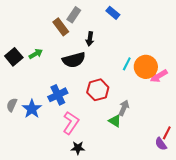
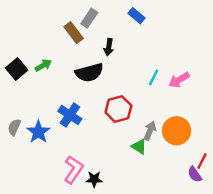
orange circle: (146, 67) -> (177, 131), moved
pink arrow: (159, 76) -> (179, 80), moved
blue cross: (58, 95) -> (70, 115), turned -30
pink L-shape: (71, 123) -> (74, 170), moved

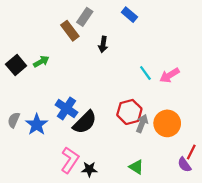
black semicircle: (89, 73) -> (85, 122), moved, turned -30
cyan line: (154, 77) -> (145, 73), turned -63
red hexagon: (118, 109) -> (129, 112), moved
green triangle: (139, 147) -> (136, 167), moved

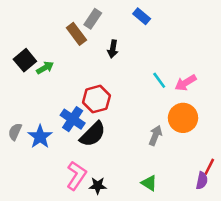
black square: (16, 65) -> (25, 60), moved
red hexagon: (129, 112) -> (96, 99), moved
orange circle: (167, 123) -> (183, 118), moved
purple semicircle: (184, 165) -> (202, 181), turned -133

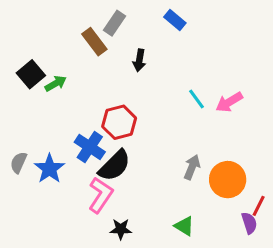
orange circle: (183, 118) -> (228, 180), moved
pink L-shape: (76, 176) -> (101, 195), moved
purple semicircle: (202, 181) -> (249, 223), turned -30

